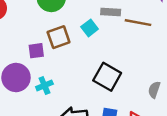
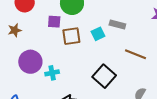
brown line: (138, 23) -> (135, 54), moved
purple square: (36, 51) -> (54, 22), moved

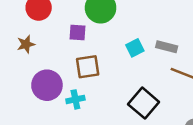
gray rectangle: (117, 24) -> (167, 47), moved
brown square: (71, 36) -> (88, 67), moved

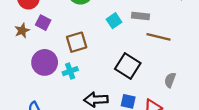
purple square: (78, 32) -> (43, 23), moved, turned 32

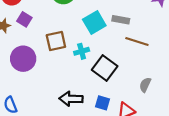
cyan square: (114, 21) -> (94, 23), size x1.5
cyan cross: (70, 71) -> (82, 51), moved

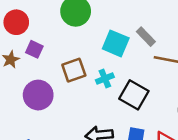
gray rectangle: (121, 20) -> (146, 37), turned 42
cyan square: (94, 23) -> (116, 43), turned -30

